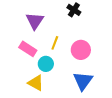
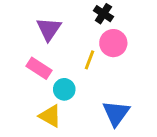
yellow line: (55, 43) -> (89, 60), moved
pink circle: (81, 50) -> (113, 43), moved

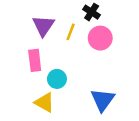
yellow line: (89, 60) -> (71, 32), moved
pink rectangle: (39, 68) -> (35, 60), turned 50

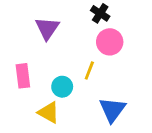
yellow line: (71, 32) -> (89, 70), moved
pink rectangle: (35, 60) -> (23, 76), moved

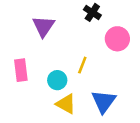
pink circle: (110, 42) -> (117, 39), moved
yellow triangle: (49, 112) -> (66, 104), moved

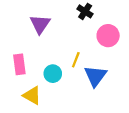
blue triangle: (104, 101) -> (95, 76), moved
yellow triangle: (66, 104) -> (32, 96), moved

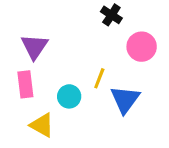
purple triangle: (40, 24) -> (34, 47), moved

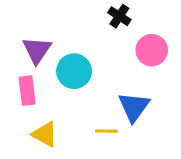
yellow line: (99, 78) -> (106, 131), moved, turned 70
cyan circle: (69, 96) -> (74, 71), moved, size x1.4

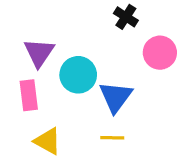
blue triangle: (134, 107) -> (116, 97), moved

